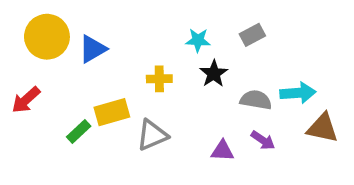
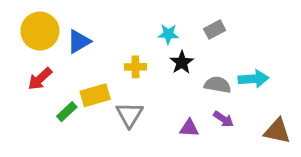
red arrow: (26, 100) -> (40, 79), moved
brown triangle: (323, 128) -> (277, 131), moved
gray triangle: (152, 135) -> (129, 115), turned -36

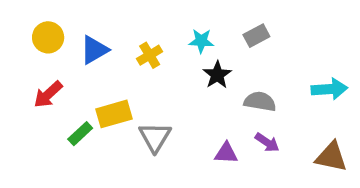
yellow circle: (40, 31) -> (48, 37), size x0.7
yellow cross: (135, 67) -> (150, 55), moved, turned -30
cyan arrow: (253, 79) -> (329, 89), moved

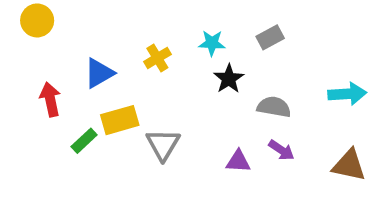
yellow circle: (48, 37) -> (37, 20), moved
blue triangle: (94, 50) -> (99, 73), moved
red arrow: (48, 94) -> (50, 99), turned 120

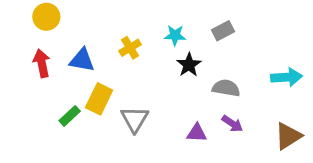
yellow circle: (37, 20) -> (46, 17), moved
blue triangle: (99, 73) -> (82, 60), turned 40
red arrow: (50, 99) -> (42, 63), moved
yellow rectangle: (120, 120) -> (99, 99), turned -48
brown triangle: (349, 165) -> (288, 136), turned -44

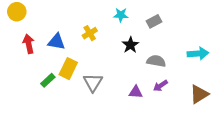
yellow circle: (46, 17) -> (17, 12), moved
cyan star: (175, 35) -> (121, 15), moved
purple arrow: (232, 124) -> (160, 86), turned 112

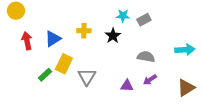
cyan star: (121, 15) -> (123, 16), moved
yellow cross: (90, 33) -> (84, 31), turned 32
blue triangle: (56, 42) -> (53, 39), turned -42
black star: (130, 45) -> (113, 36), moved

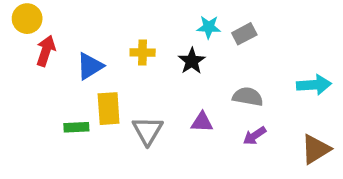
red arrow: (27, 41) -> (46, 51), moved, turned 30
yellow rectangle: (64, 64) -> (109, 109), turned -30
green rectangle: (45, 75) -> (76, 127), turned 40
purple triangle: (127, 86) -> (202, 122), moved

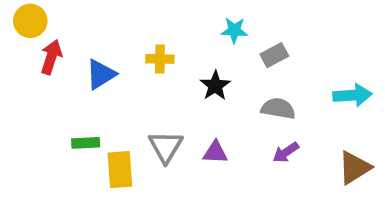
gray rectangle: (244, 34) -> (274, 55), moved
black star: (192, 61) -> (215, 86), moved
yellow rectangle: (109, 109) -> (120, 170), moved
purple triangle: (202, 122) -> (215, 152), moved

